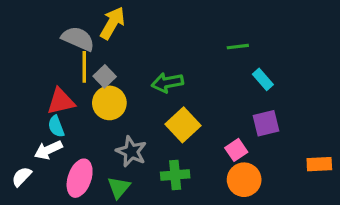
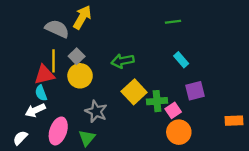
green line: (238, 47) -> (173, 22), moved
yellow line: (84, 67) -> (54, 61), moved
cyan rectangle: (263, 79) -> (181, 60), moved
green cross: (175, 175) -> (157, 101), moved
white semicircle: (22, 177) -> (20, 138), moved

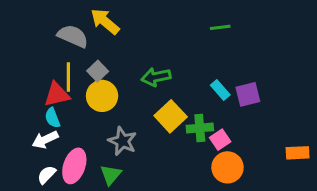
yellow arrow: (82, 17) -> (105, 21), turned -80
cyan rectangle: (181, 60) -> (220, 90), moved
purple square: (195, 91) -> (248, 94), moved
white semicircle: (20, 138) -> (47, 175), moved

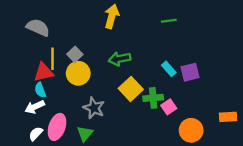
yellow arrow: (105, 21) -> (112, 16), moved, turned 65
gray semicircle: (73, 36) -> (38, 27), moved
orange circle: (228, 167) -> (191, 130), moved

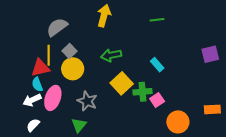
gray semicircle: (38, 27) -> (57, 27), moved, turned -60
purple square: (190, 72) -> (210, 54), moved
pink ellipse: (57, 127) -> (53, 98), moved

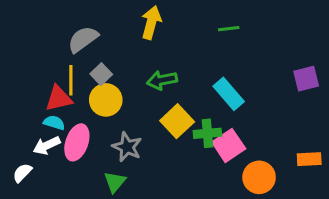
cyan rectangle: (157, 65) -> (229, 94), size x1.5
cyan semicircle: (37, 84) -> (54, 123), turned 128
pink square: (157, 100) -> (229, 145), size x1.5
white semicircle: (33, 125) -> (22, 173), moved

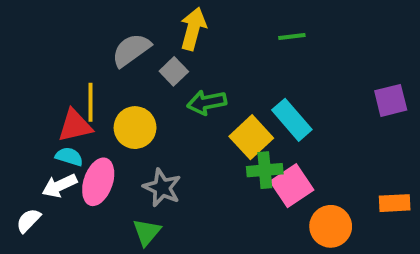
gray semicircle: (83, 39) -> (131, 50), moved
gray square: (101, 74) -> (174, 71), moved
yellow square: (177, 121) -> (251, 137), moved

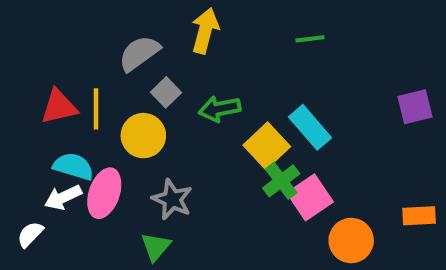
gray square: (174, 71) -> (166, 92), moved
red triangle: (75, 126) -> (59, 107), moved
cyan semicircle: (69, 157) -> (73, 166), size x1.4
green cross: (265, 170) -> (281, 181), turned -32

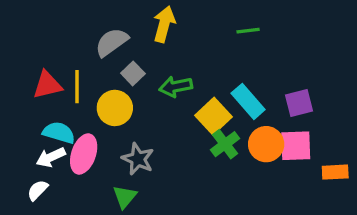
purple square: (415, 107) -> (299, 103), moved
pink square: (310, 197) -> (296, 146), moved, turned 32
white semicircle: (30, 234) -> (38, 190), moved
orange circle: (351, 240) -> (266, 144), moved

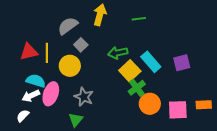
green line: (248, 31) -> (139, 19), moved
green arrow: (176, 87) -> (118, 53), moved
orange circle: (266, 144) -> (150, 104), moved
pink square: (296, 146) -> (178, 110), moved

